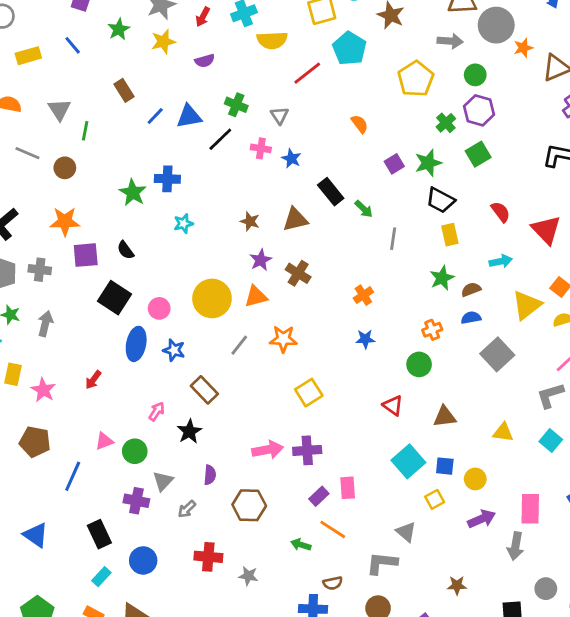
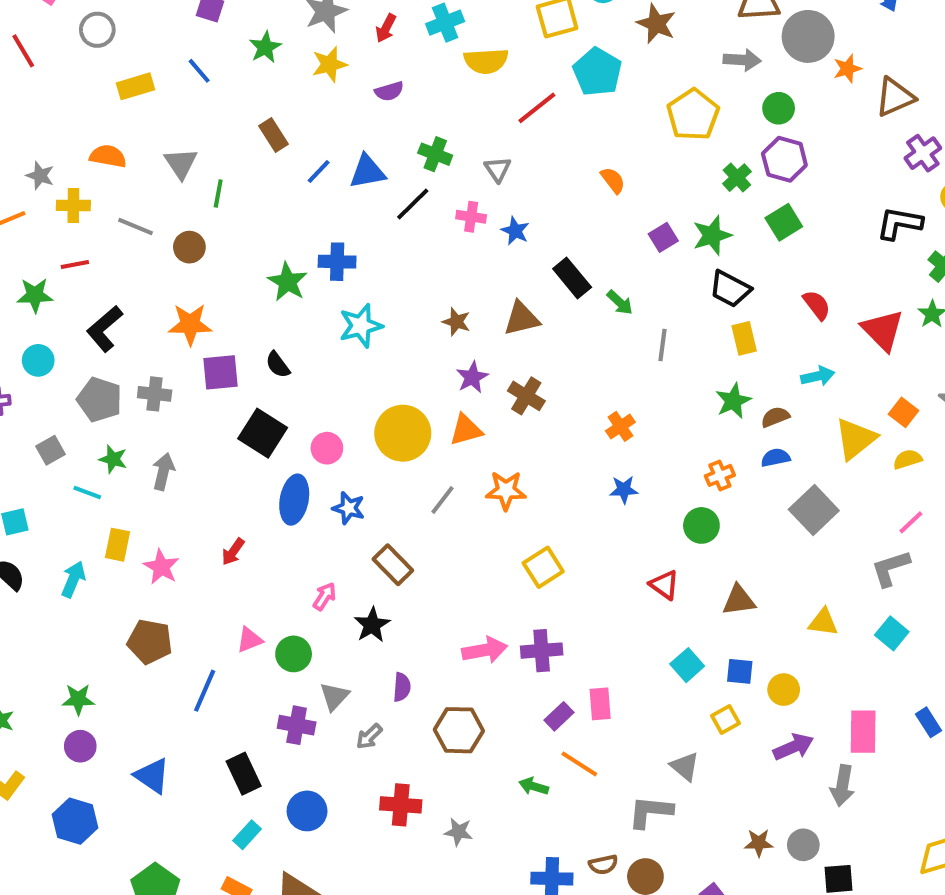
cyan star: (183, 223) -> (361, 326), size x1.5
cyan square: (408, 461) -> (687, 665), size x0.7
brown semicircle: (333, 583) -> (603, 865), moved
gray circle: (546, 589) -> (803, 845), moved

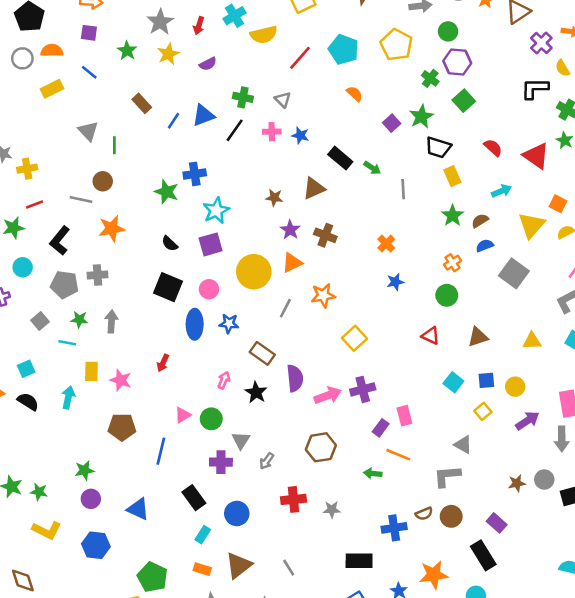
cyan pentagon: (597, 72) -> (343, 49), moved
orange semicircle: (108, 156) -> (52, 51), moved
gray line: (135, 226) -> (81, 200), moved
purple square: (221, 372) -> (211, 244), moved
purple semicircle: (402, 687) -> (295, 378), moved, size x1.5

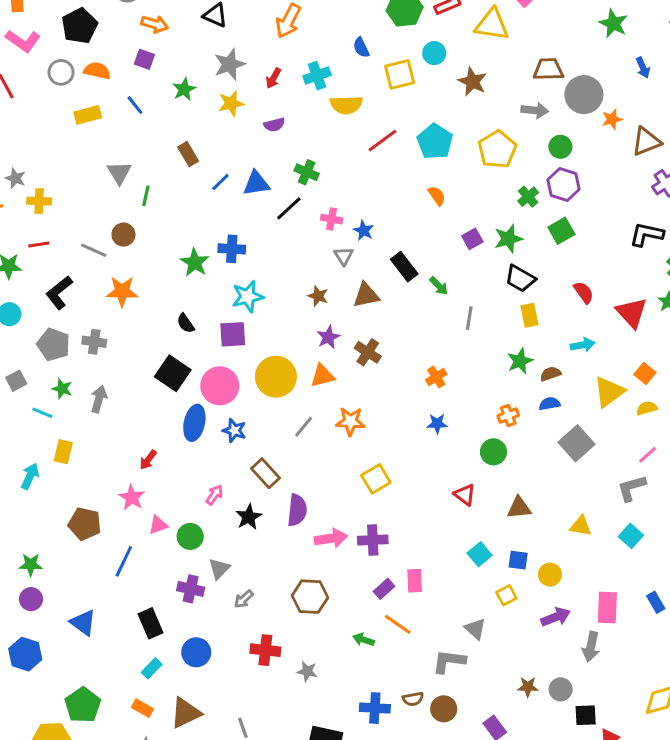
gray triangle: (283, 100) -> (344, 256), moved
pink circle: (209, 289) -> (220, 386), size x1.6
pink star: (121, 380) -> (132, 497), moved

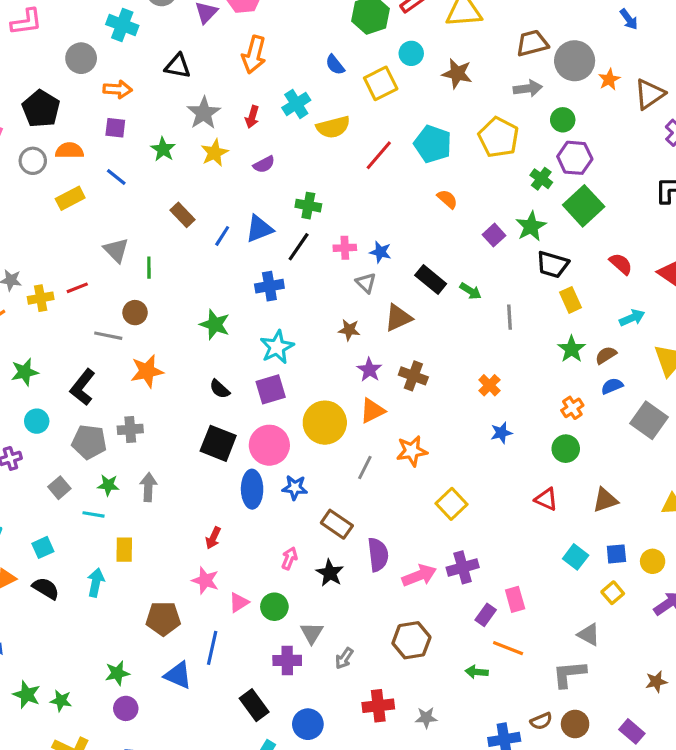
green square: (561, 231) -> (584, 206), size x1.4
red line: (39, 245) -> (77, 288), moved
blue cross: (232, 249) -> (269, 286), moved
blue triangle: (83, 623) -> (178, 675), moved

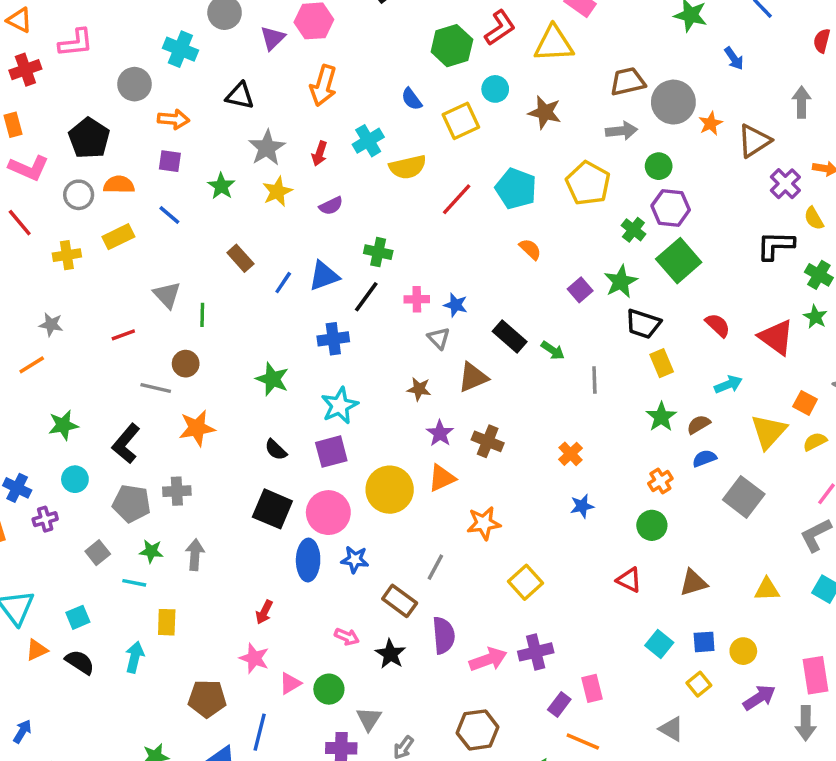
yellow cross: (41, 298) -> (67, 255), moved
gray line: (365, 467) -> (435, 567), moved
pink arrow: (289, 558) -> (347, 637), turned 90

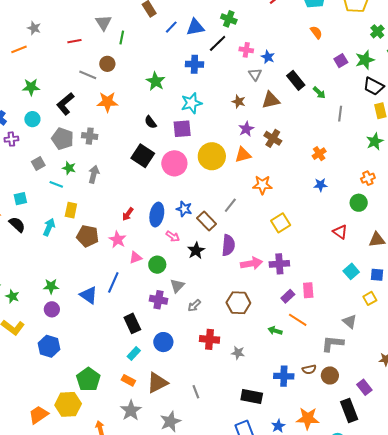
blue ellipse: (308, 560) -> (157, 215), moved
blue star: (355, 560) -> (184, 209), moved
brown pentagon: (207, 699) -> (88, 236), moved

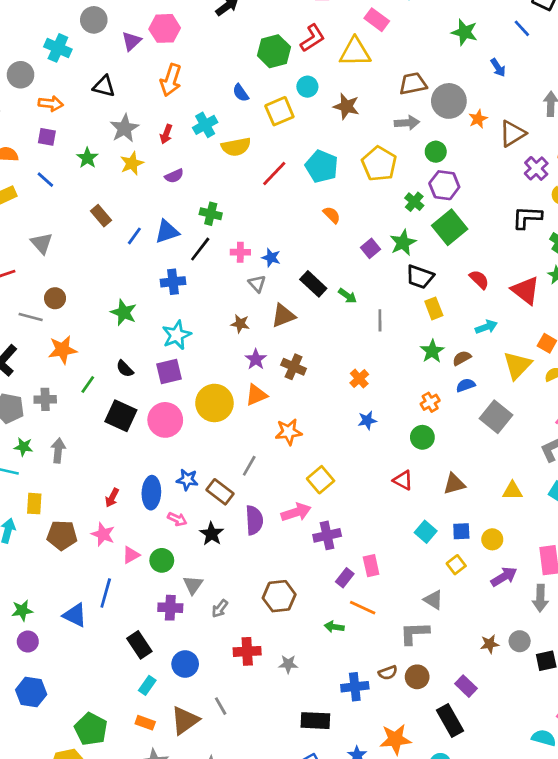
green line: (122, 38) -> (88, 385), moved, turned 32
pink arrow: (251, 263) -> (296, 512), moved
gray line: (196, 392) -> (221, 706), moved

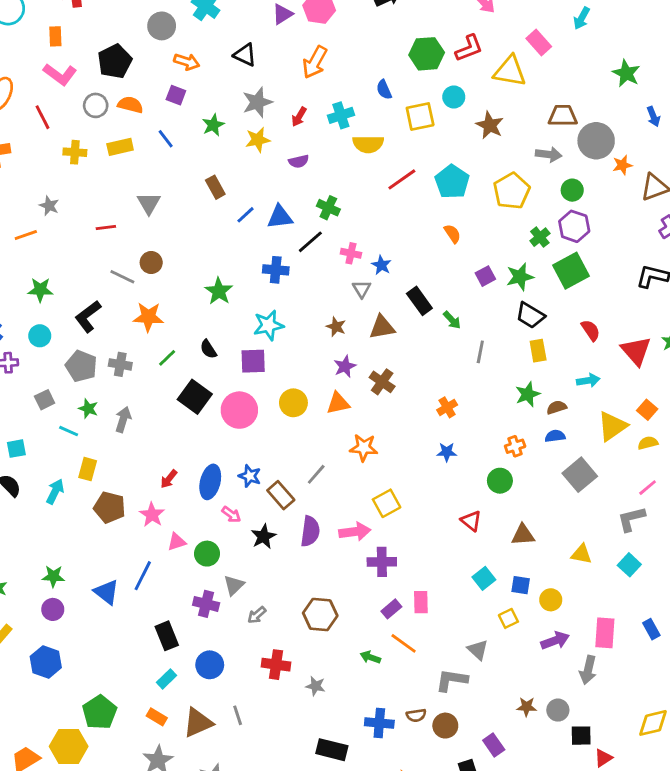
yellow circle: (214, 403) -> (293, 403), size x0.7

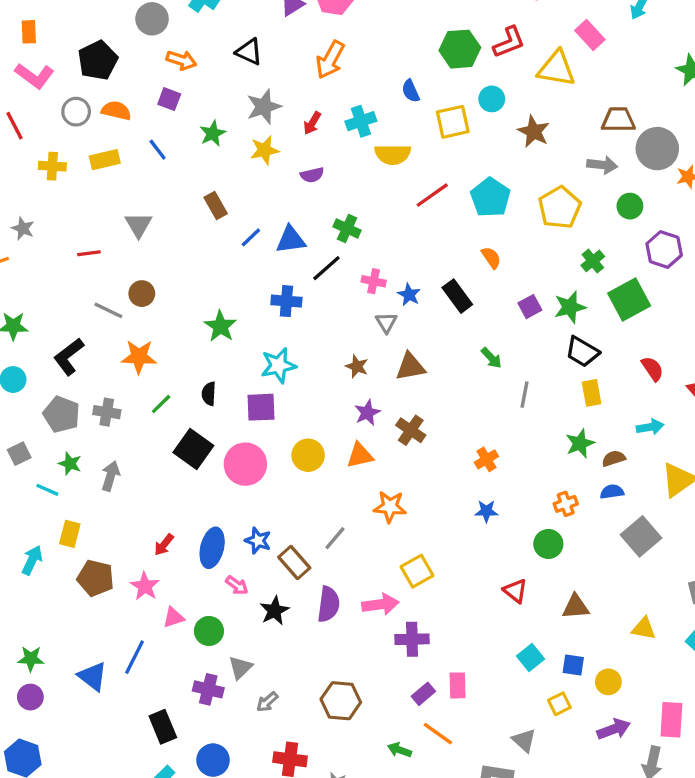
purple hexagon: (574, 226) -> (664, 250), moved
black rectangle: (419, 301) -> (457, 296), moved
black semicircle: (208, 349) -> (209, 394), turned 36

